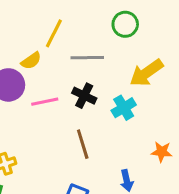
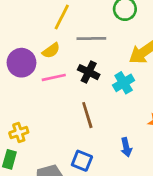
yellow semicircle: (31, 61) -> (51, 51), moved

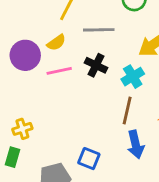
brown line: (87, 115) -> (127, 110), moved, turned 30
blue arrow: (126, 147) -> (136, 144), size x1.4

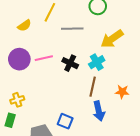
yellow semicircle: (56, 43) -> (24, 26), moved
purple circle: (25, 55) -> (19, 59), moved
black cross: (96, 65) -> (70, 63), moved

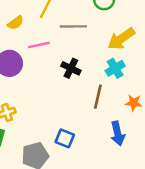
pink line: (44, 58) -> (39, 45), moved
cyan cross: (97, 62) -> (115, 68), moved
blue arrow: (99, 111) -> (118, 133), moved

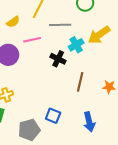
cyan cross: (115, 68) -> (76, 45), moved
blue arrow: (118, 133) -> (89, 122), moved

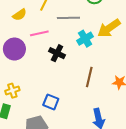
black cross: (58, 59) -> (57, 53), moved
blue square: (53, 116) -> (51, 102), moved

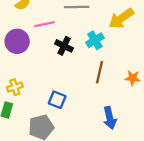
cyan cross: (85, 39) -> (95, 40), moved

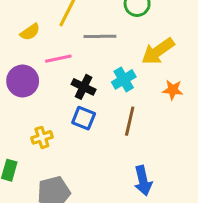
orange star: (133, 78) -> (173, 90), moved
yellow cross: (15, 87) -> (42, 137), moved
blue square: (57, 100) -> (84, 118), moved

